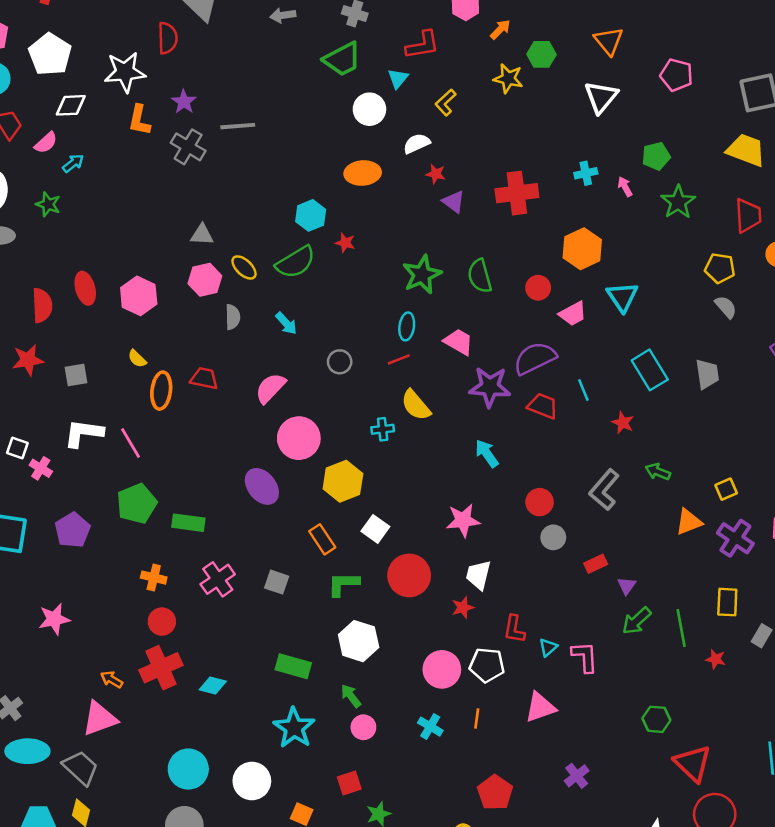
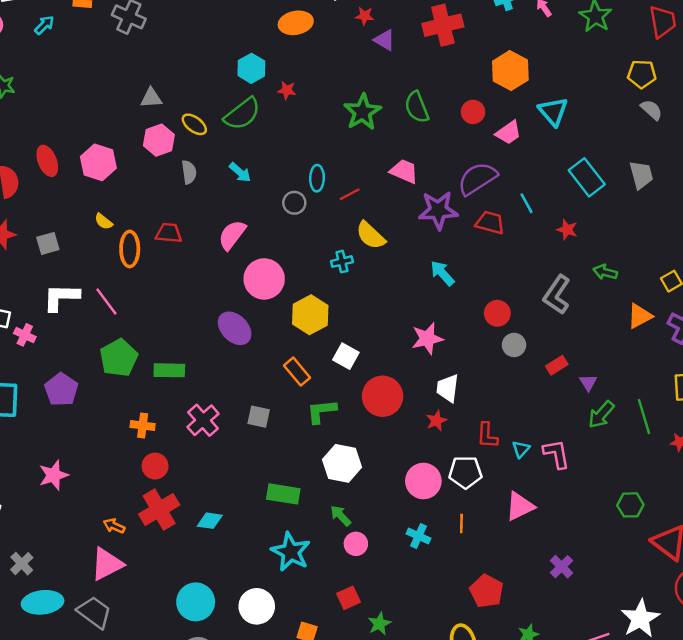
cyan arrow: (73, 163) -> (44, 25), moved
cyan ellipse: (407, 326) -> (317, 178), moved

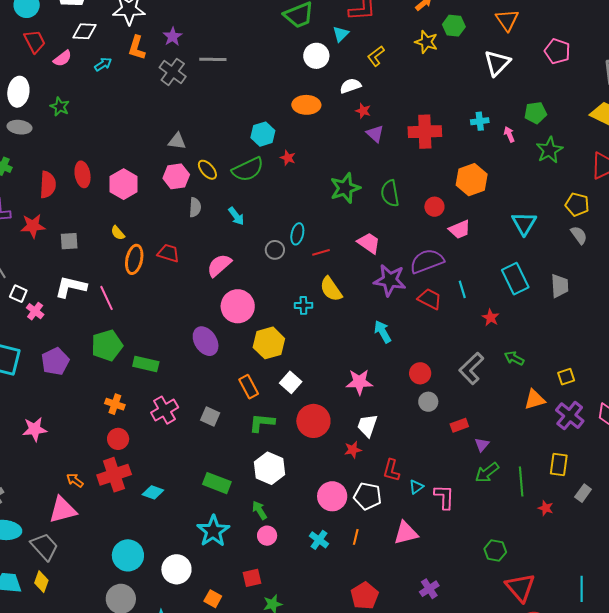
cyan triangle: (553, 111) -> (524, 223), moved

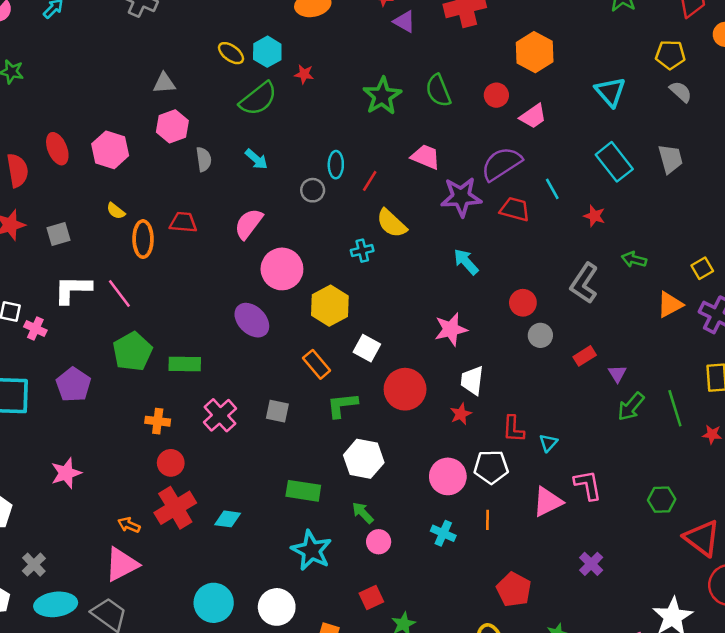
yellow ellipse: (207, 170) -> (231, 53), moved
red line: (321, 252) -> (370, 181), turned -30
pink L-shape: (444, 497) -> (588, 485), moved

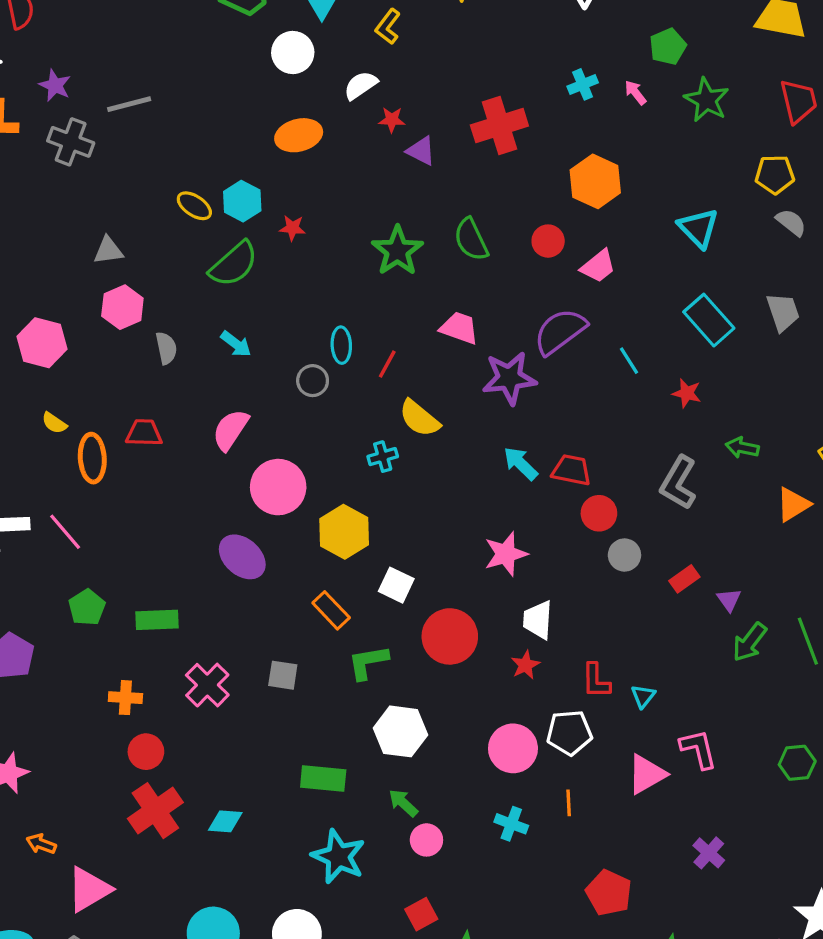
red trapezoid: (515, 209) -> (572, 470), moved
green pentagon: (132, 352) -> (87, 607), size x0.7
orange arrow: (129, 525) -> (41, 844), moved

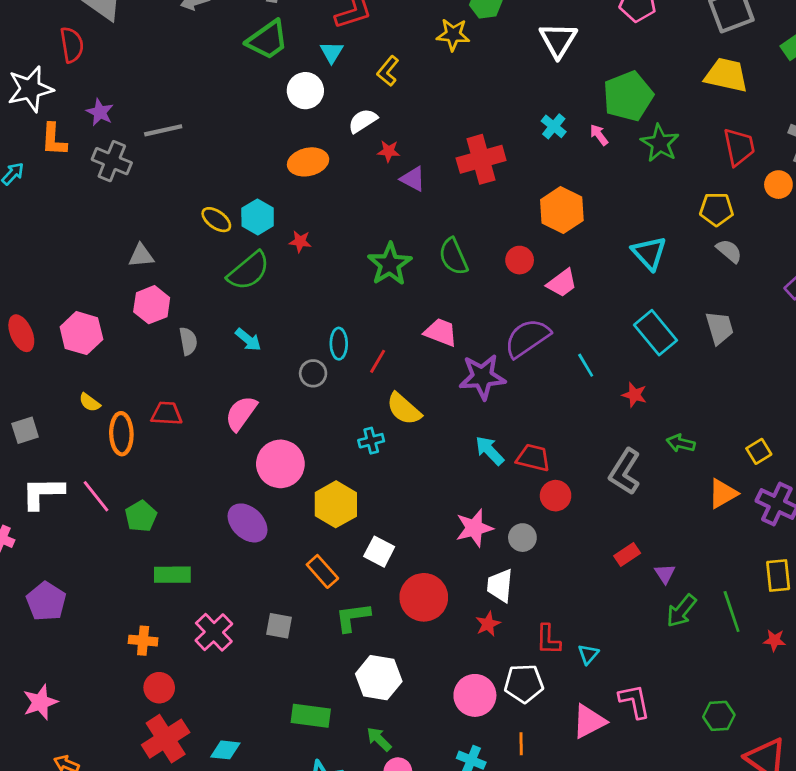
green pentagon: (668, 47) -> (628, 96), size x1.6
cyan cross: (583, 84) -> (554, 126), turned -30
gray circle: (624, 555) -> (522, 538), moved
green pentagon: (87, 607) -> (141, 516), moved

